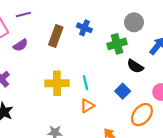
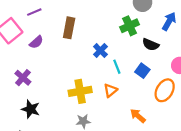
blue cross: (84, 28) -> (100, 51), moved, turned 32
yellow cross: (57, 83) -> (80, 91), moved
cyan line: (86, 83) -> (117, 67), moved

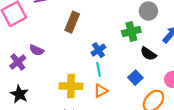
purple semicircle: (36, 42) -> (37, 50), moved, turned 56
cyan line: (117, 67) -> (98, 69), moved

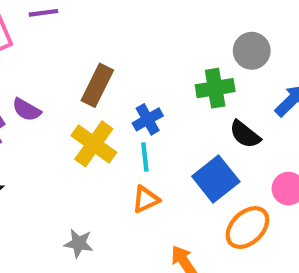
brown rectangle: (72, 22) -> (97, 85), moved
blue square: (135, 78) -> (216, 179), size x1.5
yellow cross: (71, 86) -> (94, 144), moved, turned 30

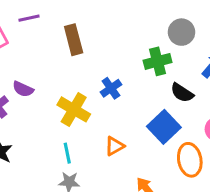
brown rectangle: (97, 85) -> (74, 40), moved, turned -36
cyan line: (145, 157) -> (67, 153), moved
orange ellipse: (247, 228) -> (190, 160), turned -52

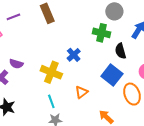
brown rectangle: (74, 40) -> (47, 13), moved
green cross: (158, 61) -> (102, 33), turned 36
black semicircle: (182, 93) -> (121, 51), turned 49

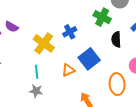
blue square: (112, 75) -> (89, 59), moved

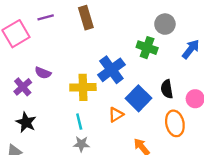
blue cross: (70, 32) -> (111, 70), size x1.6
black semicircle: (116, 39) -> (167, 89), moved
yellow cross: (44, 43) -> (83, 87), turned -30

